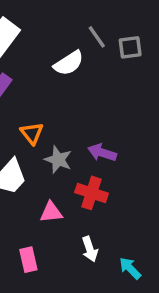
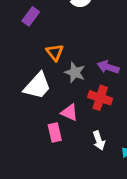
pink triangle: (51, 212) -> (69, 112), turned 30
pink rectangle: (28, 260) -> (55, 133), moved

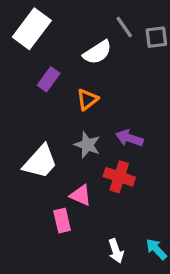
purple rectangle: (31, 16) -> (49, 79), moved
orange triangle: (55, 52) -> (87, 99), moved, turned 30
white arrow: (99, 141) -> (116, 251), moved

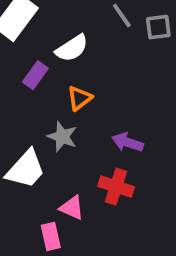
white semicircle: (97, 52) -> (72, 48), moved
gray star: (87, 145) -> (62, 137), moved

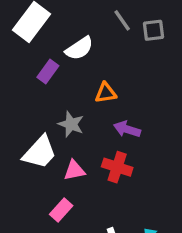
orange triangle: (80, 98) -> (106, 93), moved, turned 30
pink triangle: (72, 208) -> (74, 170), moved, turned -35
pink rectangle: (51, 236) -> (61, 210), turned 55

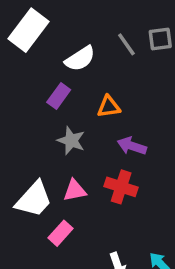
gray line: (122, 20) -> (126, 44), moved
purple rectangle: (48, 71) -> (59, 96), moved
white trapezoid: (40, 152) -> (34, 199), moved

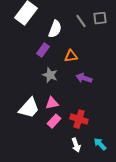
white semicircle: (80, 59) -> (55, 29), turned -36
red cross: (121, 187) -> (79, 119), moved
pink rectangle: (60, 233) -> (54, 121), moved

